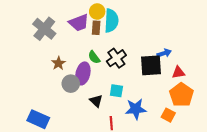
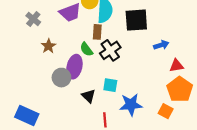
brown rectangle: (96, 28) -> (97, 32), moved
gray cross: (44, 29) -> (33, 19), size x0.6
brown star: (59, 63) -> (48, 46), moved
black square: (151, 65) -> (136, 20), moved

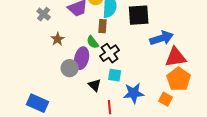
blue arrow: (161, 45) -> (162, 38), size x1.6
black cross: (110, 50) -> (110, 53), moved
red triangle: (176, 66) -> (176, 57), size x1.6

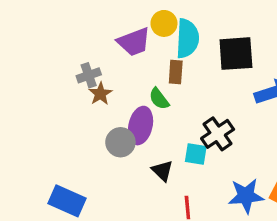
gray cross: (44, 14) -> (89, 75), moved, turned 32
black cross: (110, 53) -> (218, 134), moved
blue star: (134, 93) -> (246, 196), moved

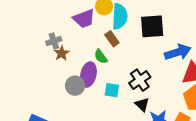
brown rectangle: (176, 72) -> (112, 39), turned -40
cyan square: (196, 154) -> (112, 90), moved
black triangle: (162, 171) -> (142, 105), moved

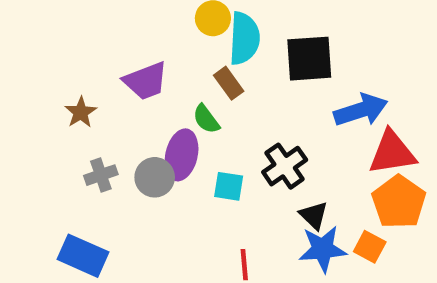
purple trapezoid: (84, 19) -> (146, 81), moved
gray cross: (54, 41) -> (101, 175), moved
brown star: (62, 53) -> (81, 112), moved
black triangle: (142, 105) -> (314, 215), moved

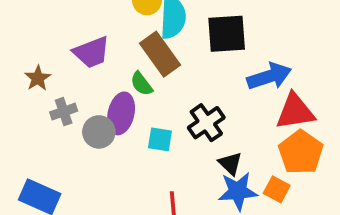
brown rectangle: (229, 83) -> (160, 54), size x1.6
gray cross: (101, 175) -> (64, 112), moved

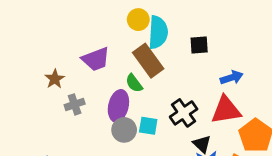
black square: (227, 34) -> (199, 45), size x0.6
blue arrow: (269, 76) -> (232, 78), size x0.7
red triangle: (295, 112) -> (226, 110), moved
gray circle: (99, 132) -> (124, 130), moved

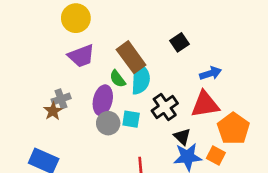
yellow circle: (138, 20) -> (76, 18), moved, size x1.4
cyan semicircle: (158, 32) -> (140, 79), moved
black square: (199, 45) -> (180, 42), turned -30
brown star: (55, 79) -> (53, 111), moved

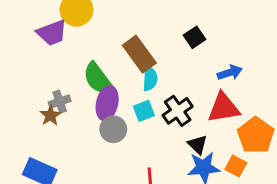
purple trapezoid: (81, 56) -> (52, 33), moved
green semicircle: (118, 79) -> (98, 79), moved, size x1.6
cyan semicircle: (140, 79) -> (150, 79), size x0.7
cyan square: (131, 119) -> (144, 111), moved, turned -30

